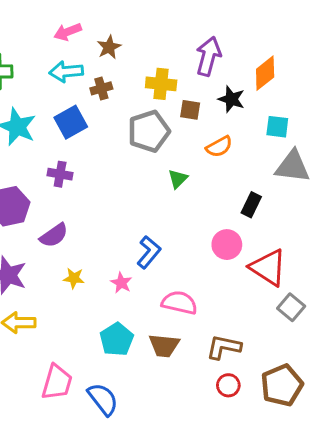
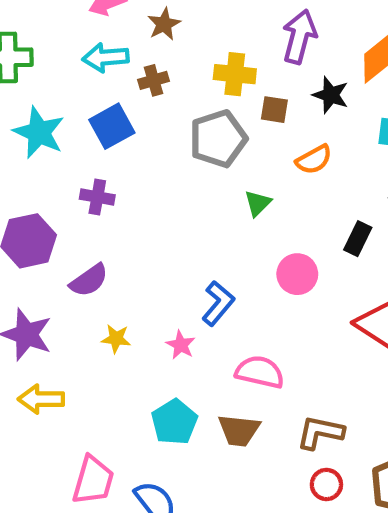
pink circle: (227, 245) -> (297, 274), moved

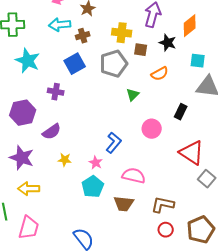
blue square: (112, 126) -> (75, 64), moved
cyan pentagon: (174, 422) -> (93, 187), moved
pink trapezoid: (93, 480) -> (29, 228), moved

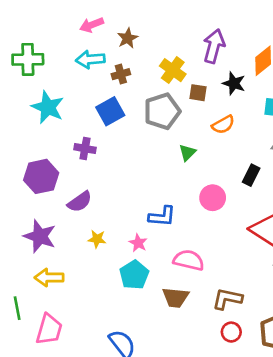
yellow cross: (122, 33) -> (173, 70), turned 30
blue L-shape: (114, 143) -> (162, 216), turned 55

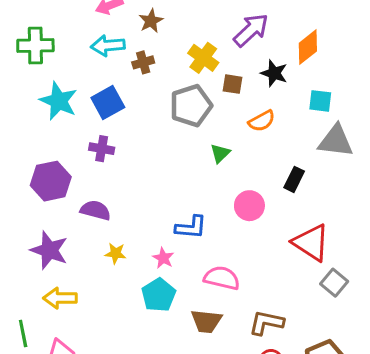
purple arrow: (214, 46) -> (251, 30), turned 32
blue square: (110, 111) -> (108, 102), moved
purple semicircle: (80, 202) -> (95, 210), turned -130

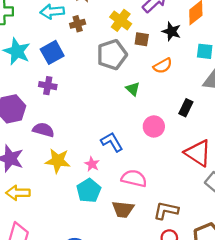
green triangle: (220, 153) -> (133, 89), turned -32
blue L-shape: (191, 227) -> (112, 142), turned -125
yellow star: (115, 253) -> (58, 161), size x1.6

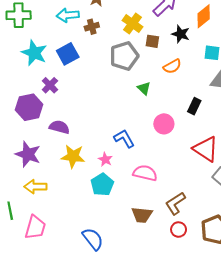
purple cross: (48, 86) -> (50, 85), moved, turned 35
brown trapezoid: (123, 209) -> (142, 215), moved
brown L-shape: (166, 210) -> (175, 203), turned -45

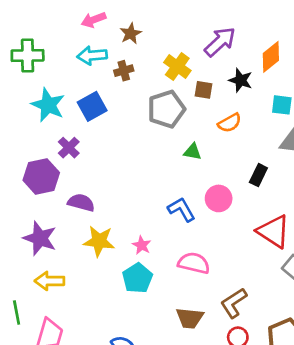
green triangle: (144, 88) -> (192, 152), turned -32
blue L-shape: (124, 139) -> (181, 209), moved

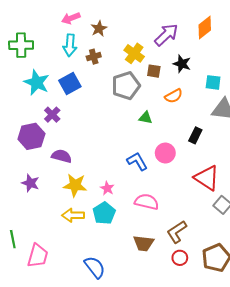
cyan arrow: (92, 56) -> (70, 45), turned -80
orange diamond: (271, 57) -> (205, 27), moved
purple star: (40, 238) -> (30, 183), size x0.7
yellow arrow: (50, 281) -> (73, 215), moved

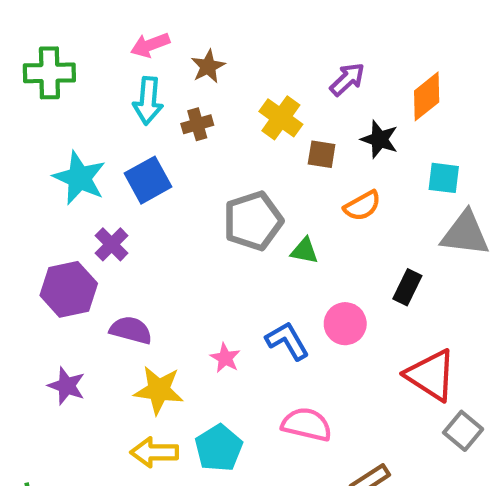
orange diamond: (205, 27) -> (427, 96), moved
purple arrow: (166, 35) -> (347, 79), size x0.7
green cross: (21, 45) -> (49, 73), moved
gray pentagon: (126, 86) -> (253, 221), moved
pink star: (107, 188) -> (225, 358), moved

